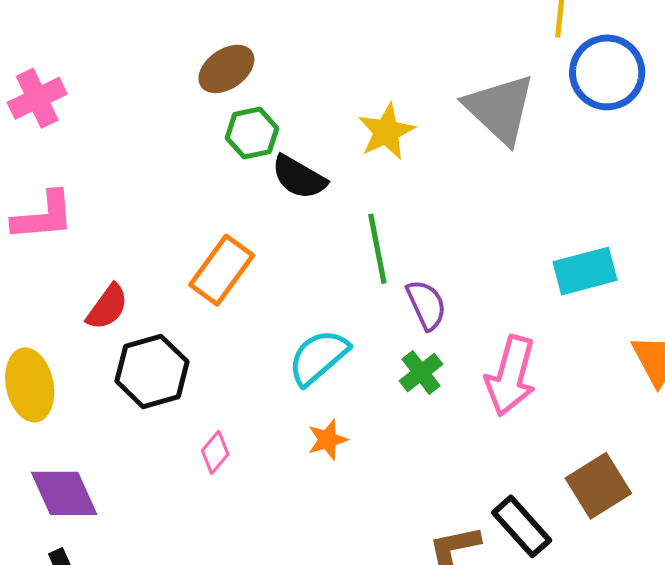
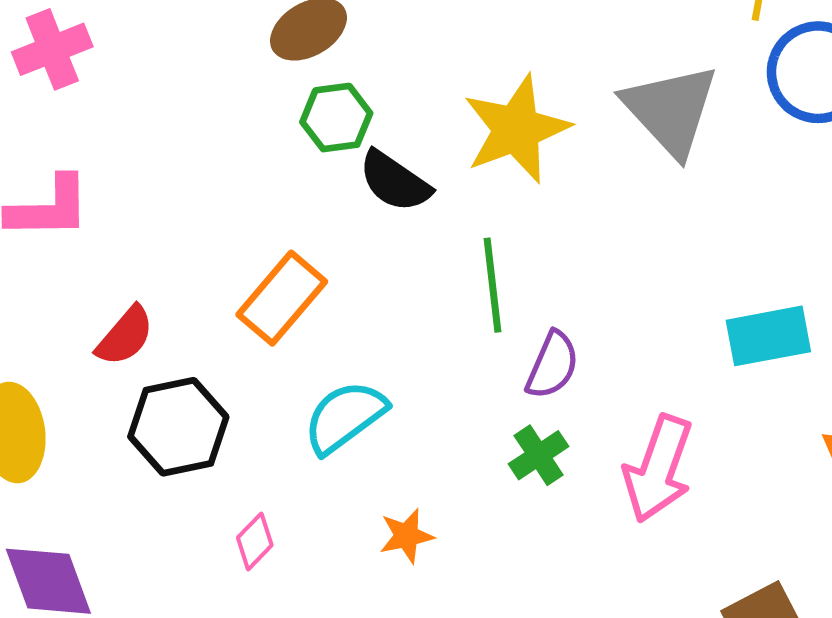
yellow star: (386, 132) -> (516, 129), size x1.4
purple semicircle: (426, 305) -> (552, 365), turned 44
cyan semicircle: (318, 357) -> (345, 417), moved

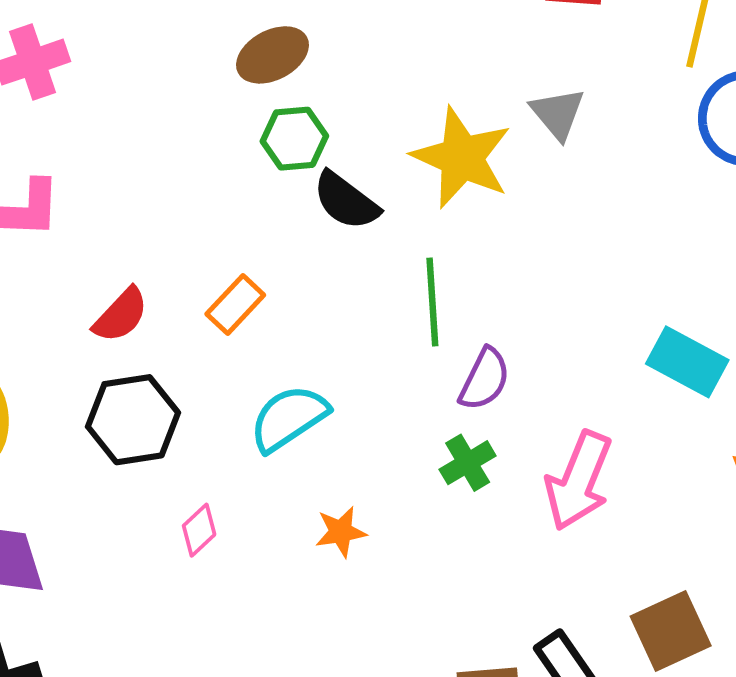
gray triangle: (671, 110) -> (558, 114), moved, size x0.6
yellow star: (516, 129) -> (462, 158), turned -30
orange rectangle: (282, 298) -> (235, 304), size x0.7
red semicircle: (125, 336) -> (121, 315), moved
cyan rectangle: (768, 336) -> (687, 362), turned 36

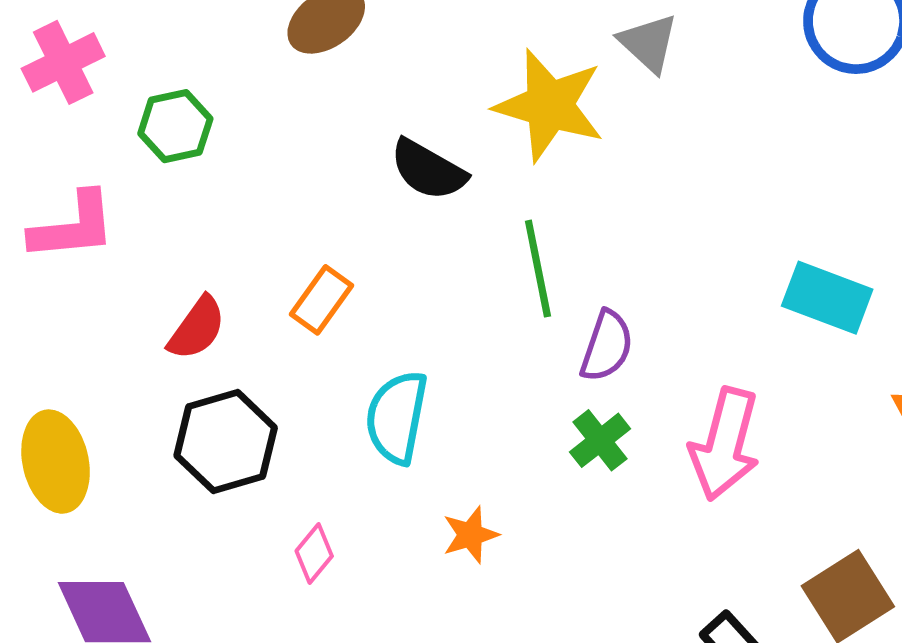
green hexagon: (294, 139) -> (175, 126), moved
cyan semicircle: (289, 418) -> (397, 417), turned -38

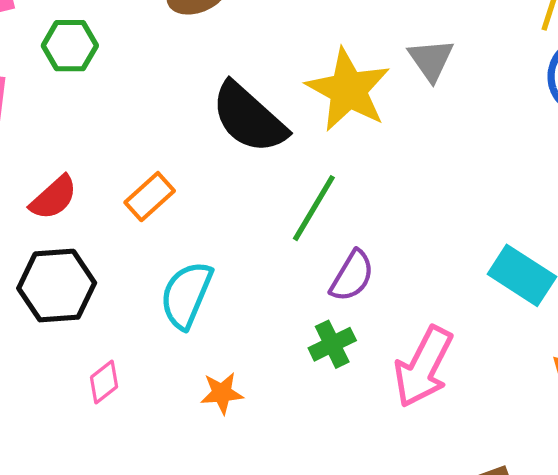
black semicircle: (428, 170) -> (249, 118), size x1.4
green line: (538, 269) -> (314, 208), turned 30

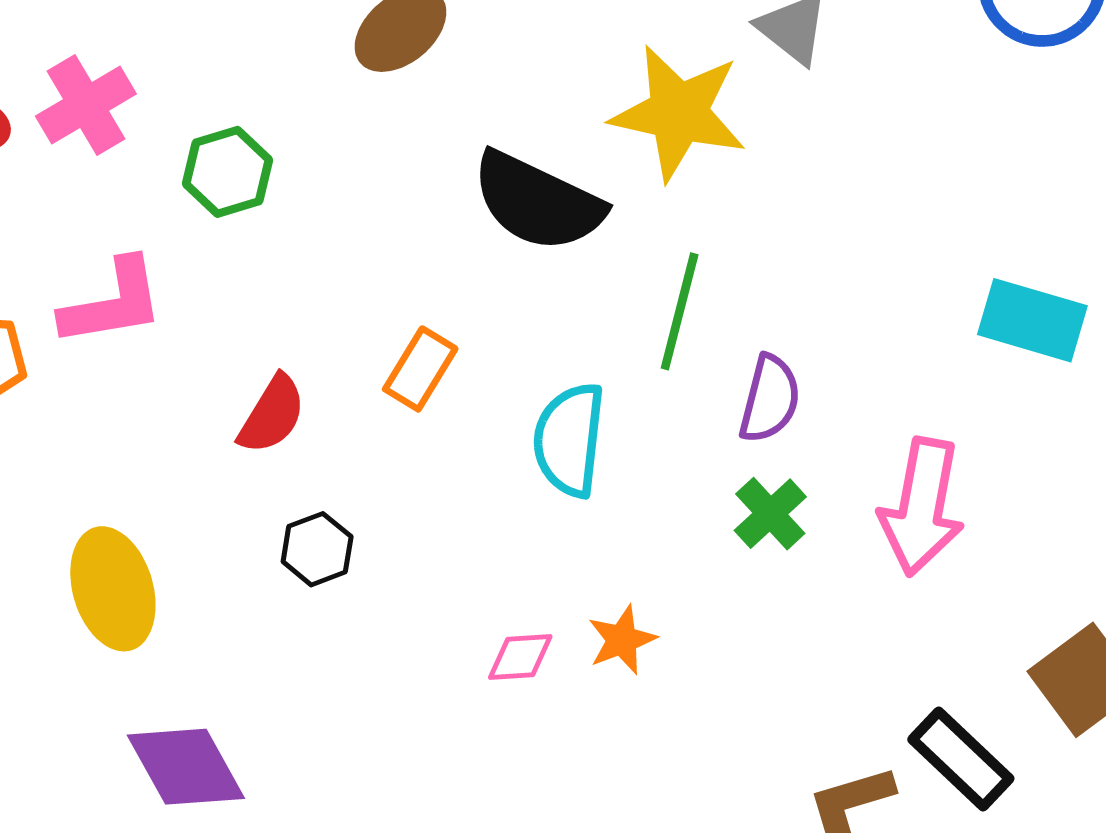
black hexagon: (57, 286) -> (317, 549), size x0.6
cyan semicircle: (186, 295) -> (569, 440), moved
pink diamond: (104, 382) -> (520, 657), moved, turned 51

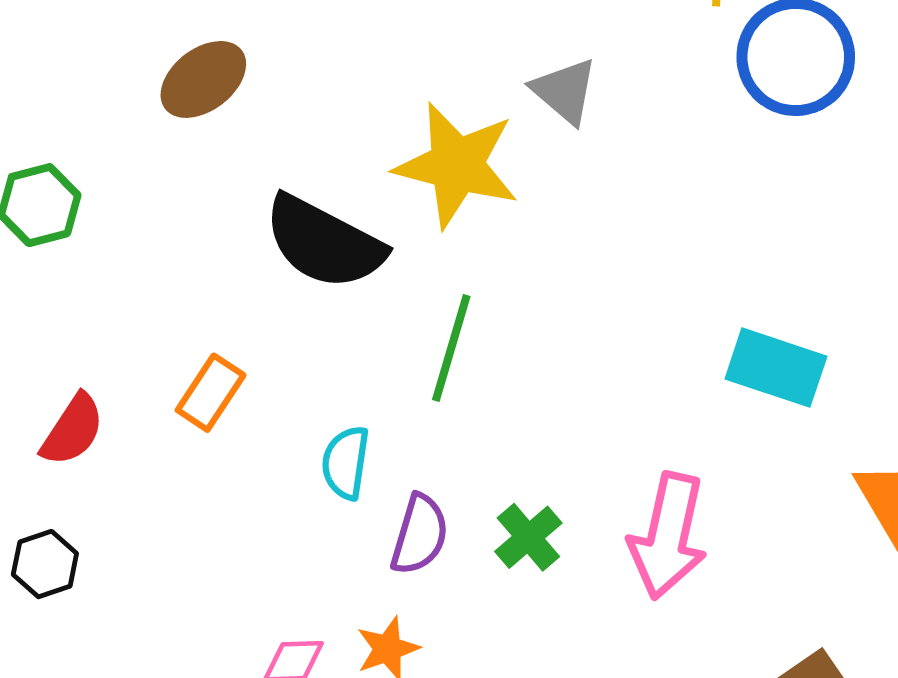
purple semicircle: (770, 399) -> (420, 534), moved
cyan semicircle: (569, 440) -> (346, 463), size x0.7
black hexagon: (317, 549) -> (45, 564), moved

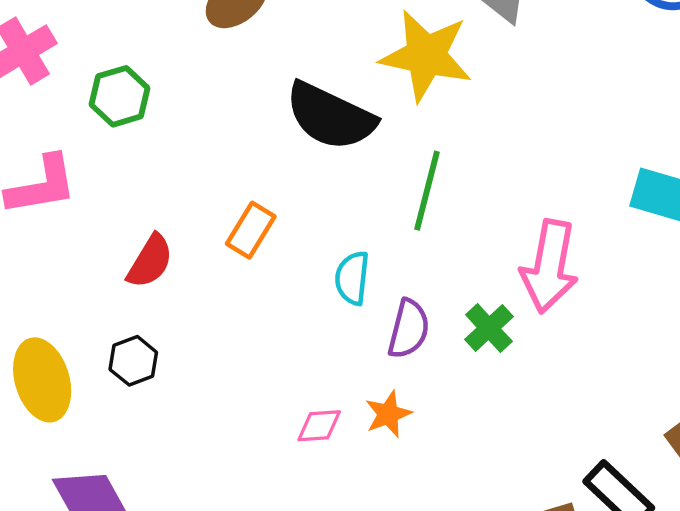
pink arrow: (668, 536) -> (549, 266), moved

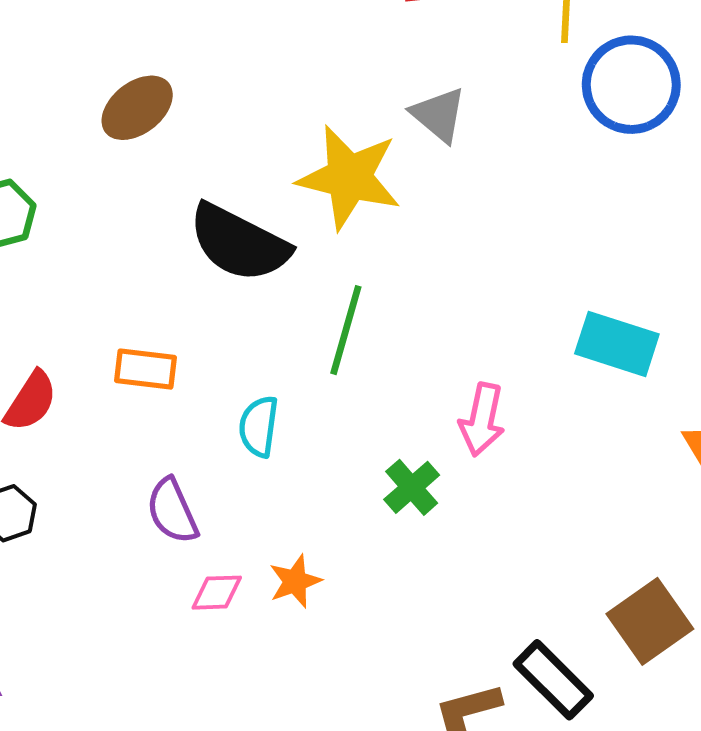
orange rectangle: (251, 230) -> (145, 369), turned 64
pink arrow: (549, 266) -> (482, 420), size x0.7
purple semicircle: (409, 329) -> (172, 511), moved, turned 140

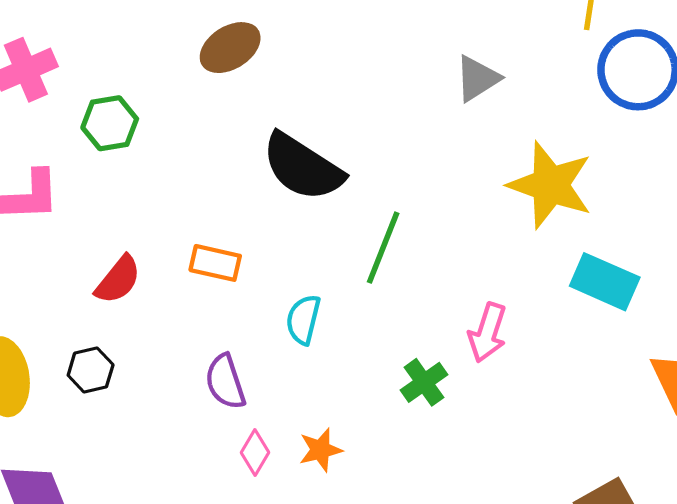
gray triangle: (439, 115) -> (477, 78), turned 42
yellow star: (349, 177) -> (550, 185), moved
pink diamond: (217, 593) -> (255, 453), turned -63

